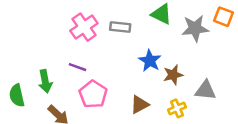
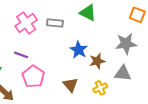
gray star: (195, 28) -> (126, 44), moved
brown triangle: (140, 105) -> (70, 85), turned -42

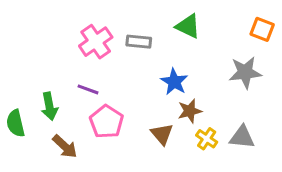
brown star: (97, 61) -> (190, 111), moved
gray triangle: (123, 73) -> (242, 137), moved
yellow cross: (100, 88) -> (207, 139), turned -32

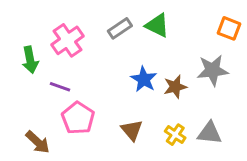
gray rectangle: (139, 42) -> (120, 28), moved, turned -40
green arrow: (49, 106) -> (30, 60), moved
brown star: (190, 111) -> (175, 87), moved

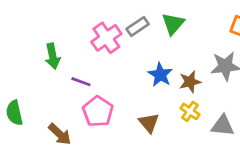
green triangle: (157, 25) -> (173, 24), turned 45
pink cross: (68, 40) -> (106, 38), moved
yellow cross: (175, 135) -> (190, 111), moved

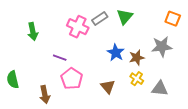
pink cross: (106, 38) -> (78, 27), turned -30
green arrow: (53, 56) -> (33, 32), moved
brown arrow: (60, 134) -> (45, 95), turned 36

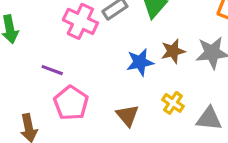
blue star: (116, 53) -> (140, 62), turned 30
brown star: (137, 58) -> (173, 51), moved

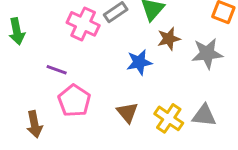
brown star: (173, 51) -> (169, 39), moved
yellow cross: (173, 103) -> (169, 118), moved, size x1.4

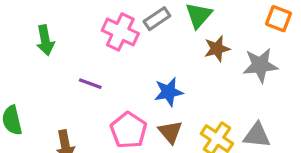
blue star: (139, 62) -> (169, 92), moved
pink pentagon: (74, 101) -> (129, 130), moved

